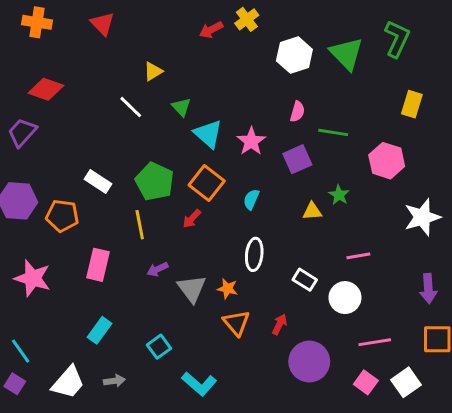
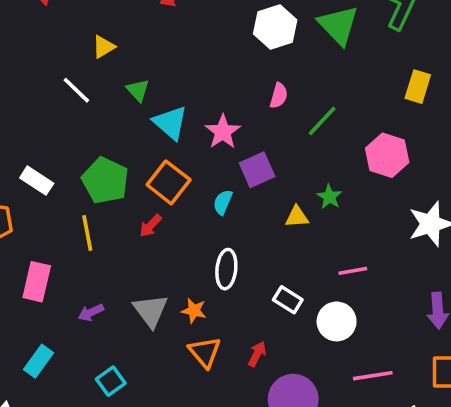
green line: (333, 132) -> (322, 121), turned -56
purple square: (297, 159) -> (257, 170), moved
purple arrow: (158, 269) -> (91, 312), moved

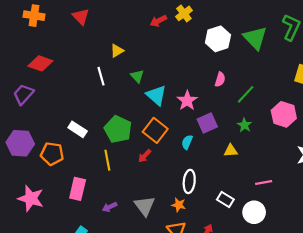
white line: (76, 90) -> (101, 76), turned 30
green star: (329, 197) -> (245, 125), moved
orange star: (194, 311) -> (179, 205), moved

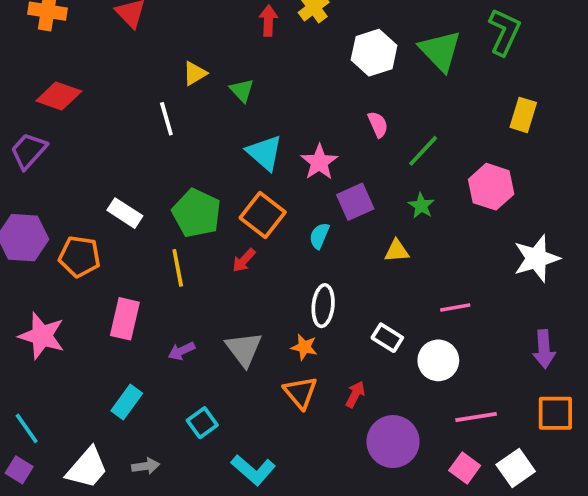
red arrow: (158, 21) -> (268, 21), turned 119
green triangle: (137, 76) -> (242, 90), moved
pink semicircle: (220, 79) -> (378, 124), turned -40

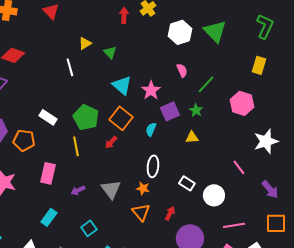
green L-shape: (504, 32) -> (265, 26), moved
green star: (421, 206) -> (196, 110), moved
pink line: (455, 308) -> (239, 167), moved, turned 63
purple arrow: (544, 349) -> (270, 189), turned -36

